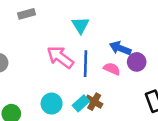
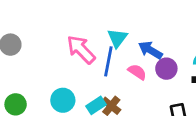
cyan triangle: (81, 25) -> (117, 38), moved

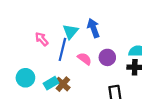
pink arrow: (81, 49) -> (42, 39), size x0.6
blue arrow: (150, 50) -> (93, 28), moved, turned 36

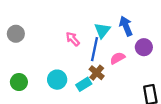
purple circle: (107, 57) -> (144, 47), moved
pink semicircle: (84, 59) -> (118, 58), turned -64
brown cross: (63, 84) -> (97, 73), moved

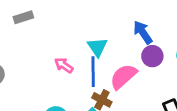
blue arrow: (126, 26) -> (143, 32), moved
pink semicircle: (118, 58) -> (123, 76), size x1.5

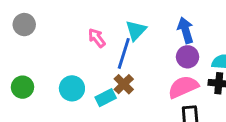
pink semicircle: (123, 76) -> (183, 87), moved

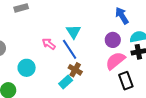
blue arrow: (186, 30) -> (122, 16), moved
blue line: (124, 53) -> (70, 49), turned -35
cyan circle: (72, 88) -> (27, 68), moved

